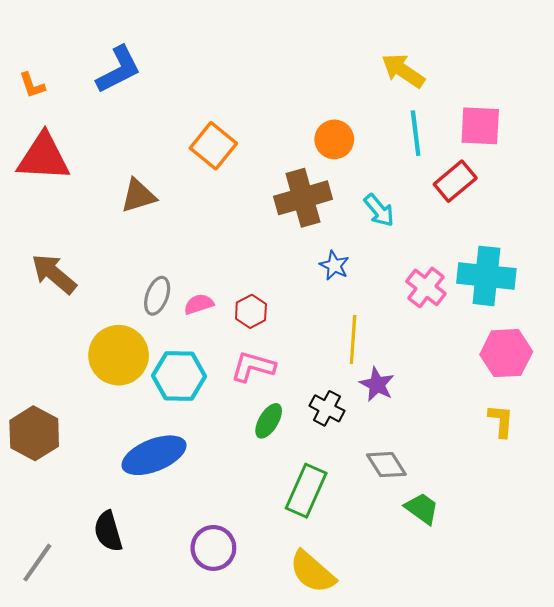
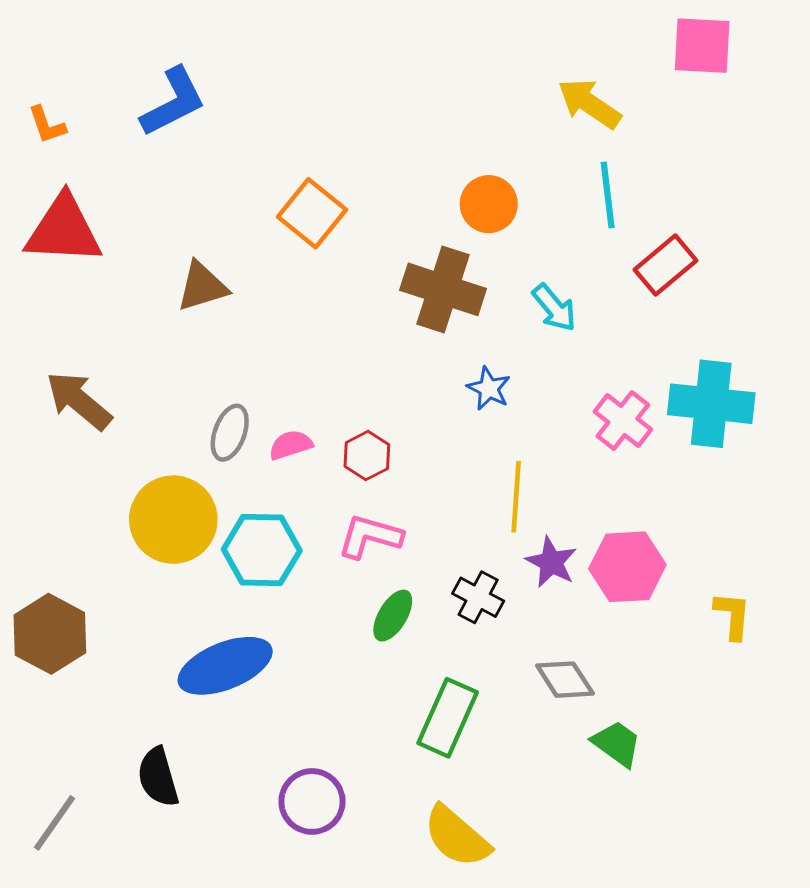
pink square: (480, 126) -> (702, 46), moved
brown cross: (303, 198) -> (443, 289), turned 34
pink hexagon: (506, 353) -> (627, 567), moved

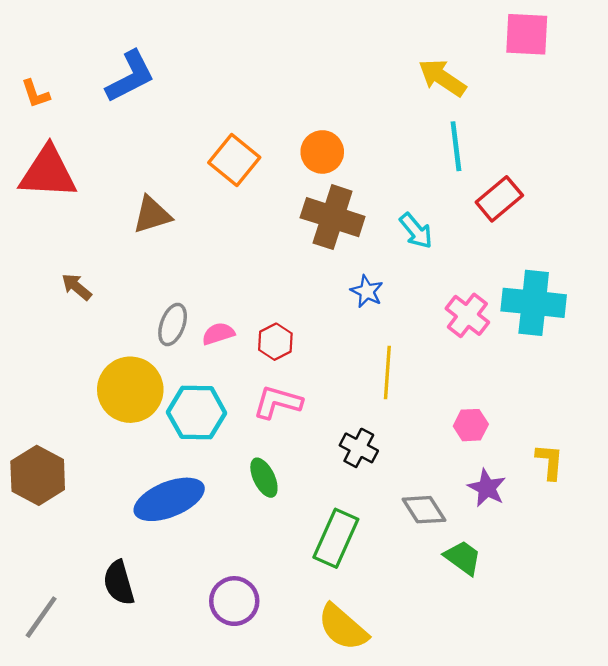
orange circle: (489, 204) -> (322, 152), moved
brown arrow: (79, 401) -> (77, 287), moved, size x0.6
purple star: (551, 562) -> (487, 488), moved
pink hexagon: (627, 567) -> (471, 425), size x0.6
green ellipse: (393, 616) -> (264, 478), moved, turned -57

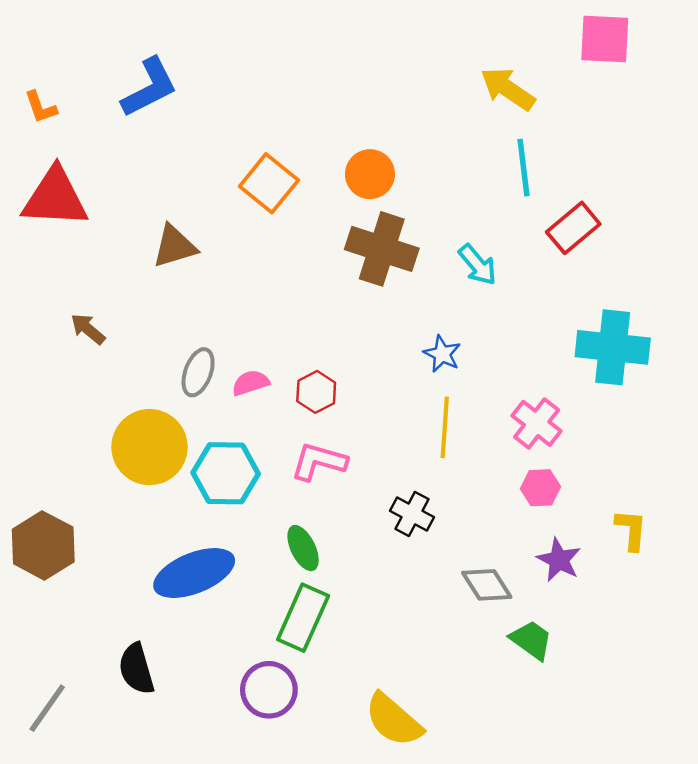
blue star: (367, 291) -> (442, 354), moved
pink cross: (467, 315) -> (537, 423), moved
green rectangle: (336, 538) -> (303, 618), moved

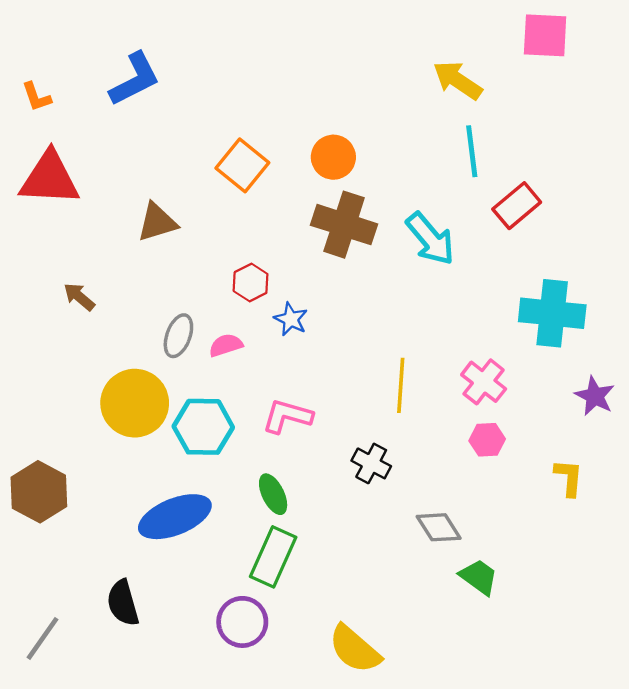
cyan arrow: (478, 265) -> (430, 239), size x1.4
blue star: (442, 354) -> (291, 319), moved
red hexagon: (316, 392) -> (251, 283), moved
purple star: (559, 560) -> (595, 396), moved

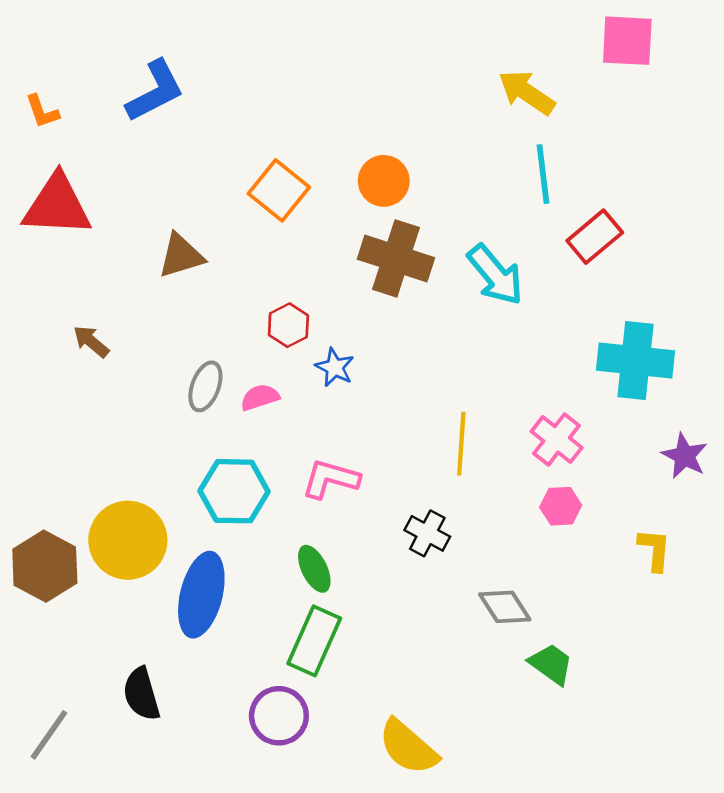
yellow circle: (135, 403) -> (128, 540), moved
blue ellipse: (175, 517) -> (201, 595), turned -54

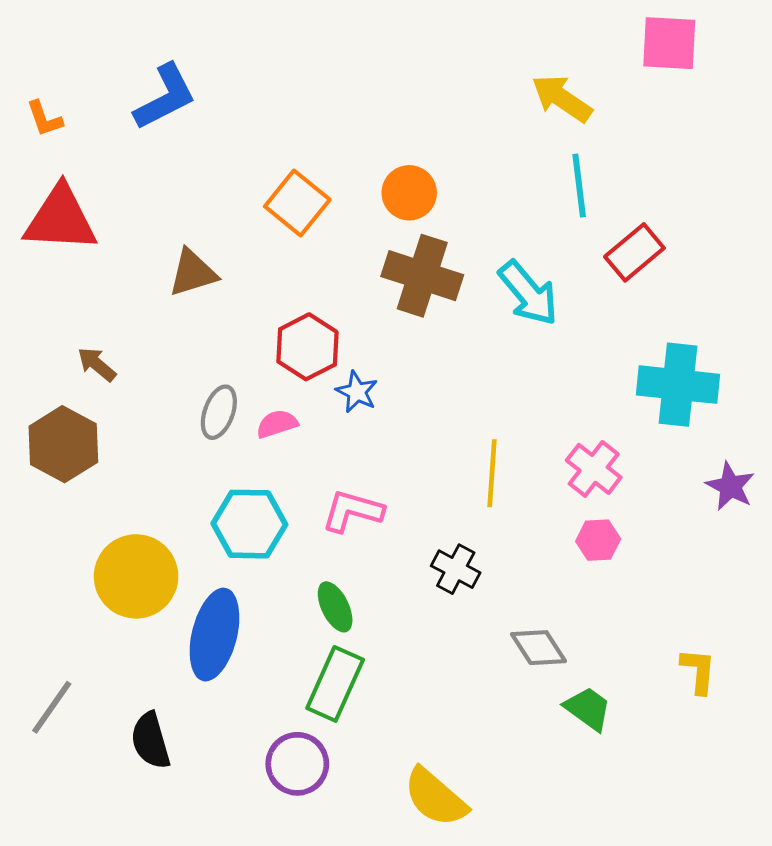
red hexagon: (288, 325) -> (307, 347), size x1.4
yellow L-shape: (655, 550) -> (698, 671), moved
brown hexagon: (45, 566) -> (63, 444), moved
gray line: (49, 735) -> (52, 707), moved

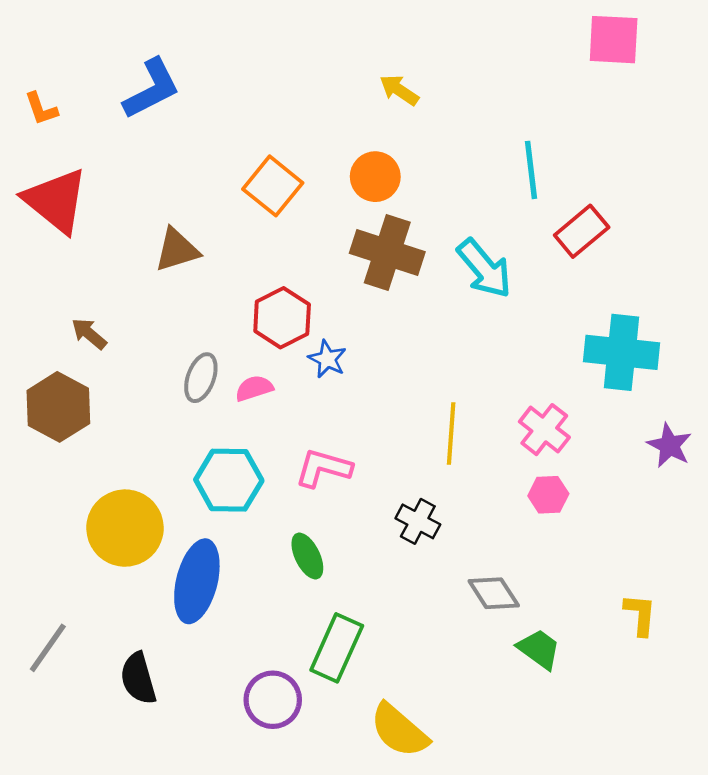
yellow arrow: (562, 98) -> (399, 90), moved, size x0.7
red triangle: (60, 219) -> (56, 201), turned 36
green rectangle: (335, 684) -> (337, 648), moved

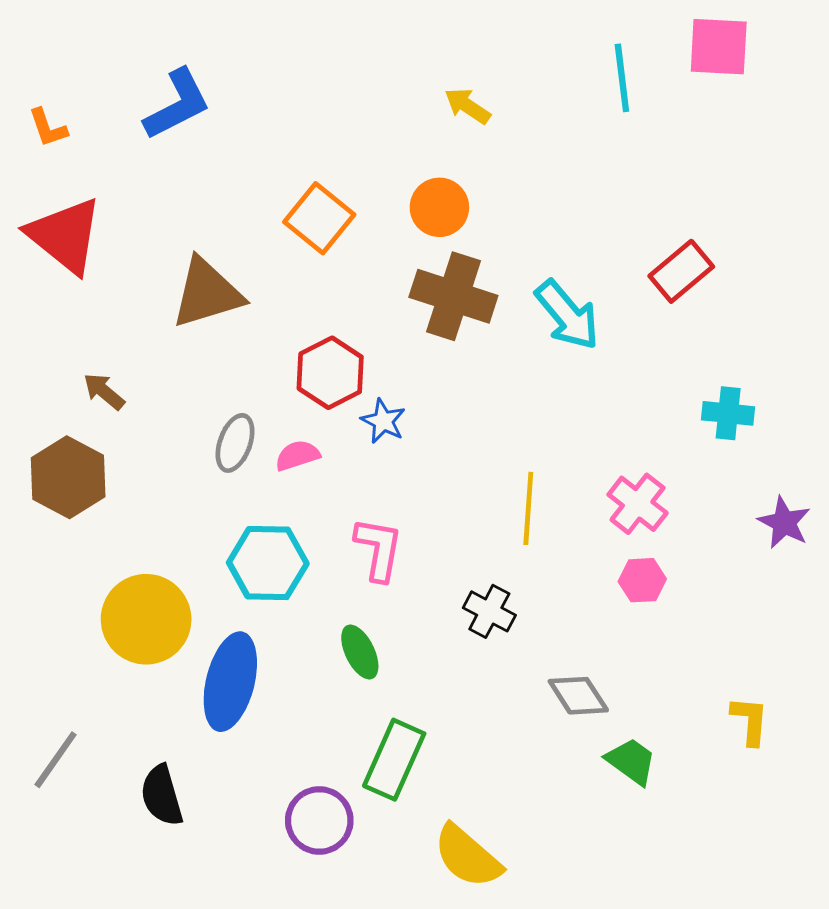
cyan line: (531, 170) -> (622, 78), moved
brown triangle: (177, 250) -> (207, 293), size x1.4
cyan cross: (621, 352) -> (728, 413), size x0.6
pink L-shape: (323, 468) -> (379, 549), turned 84

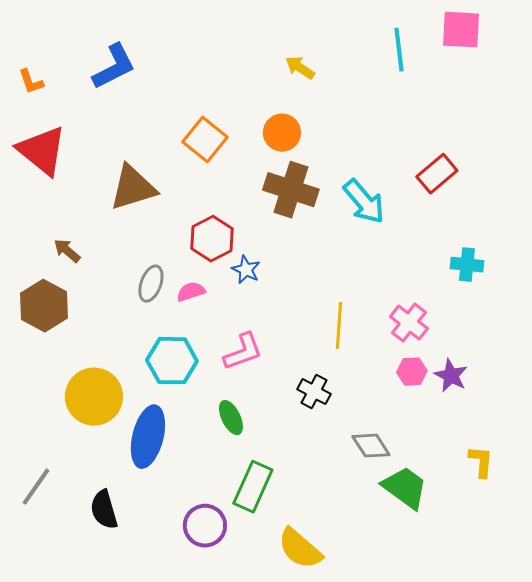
purple star: (784, 522) -> (451, 376), moved
pink L-shape: (379, 549) -> (243, 352), turned 60
green trapezoid: (631, 761) -> (405, 488), size x1.4

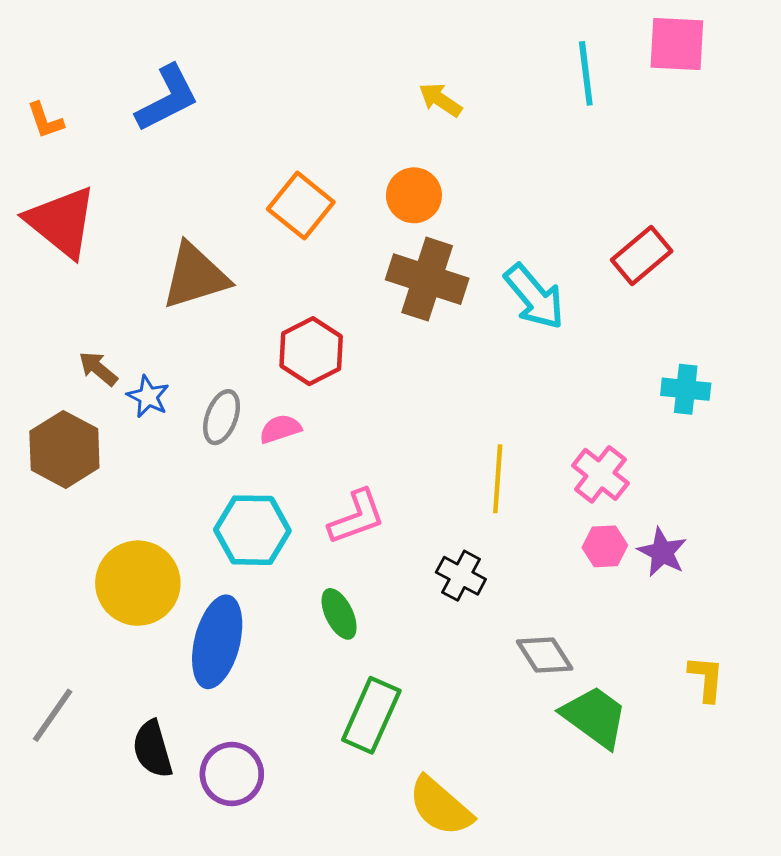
blue star: (246, 270) -> (148, 397), moved
purple circle: (205, 526) -> (232, 774), moved

